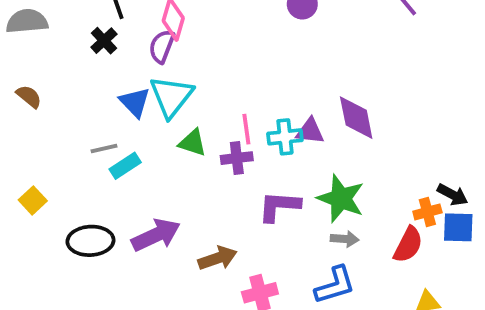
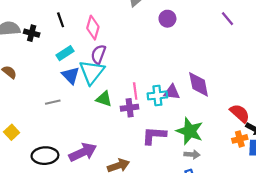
black cross: (104, 41) -> (32, 33), moved, turned -32
purple semicircle: (162, 46) -> (98, 54), moved
cyan rectangle: (125, 166) -> (65, 53), moved
red semicircle: (408, 245) -> (240, 113), moved, turned -75

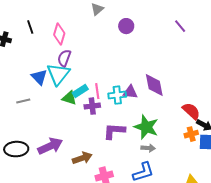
cyan rectangle: (65, 53) -> (80, 91), moved

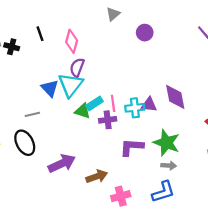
black ellipse: (16, 149) -> (25, 143), moved, turned 65

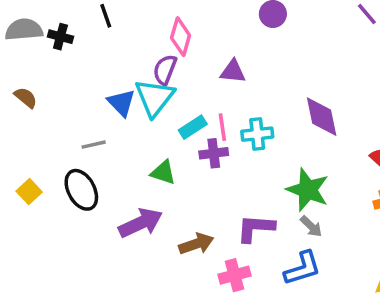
pink diamond: (72, 41) -> (181, 37), moved
purple triangle: (149, 105) -> (233, 71), moved
green triangle: (83, 111) -> (163, 172), moved
purple L-shape: (132, 147) -> (255, 228), moved
gray arrow: (169, 166) -> (311, 226), turned 40

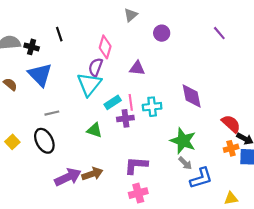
blue triangle: (121, 103) -> (40, 75), moved, size x1.4
purple arrow: (141, 223) -> (68, 177), moved
purple L-shape: (255, 228) -> (136, 165), moved
brown arrow: (196, 244) -> (92, 174), moved
blue L-shape: (302, 268) -> (201, 178), moved

